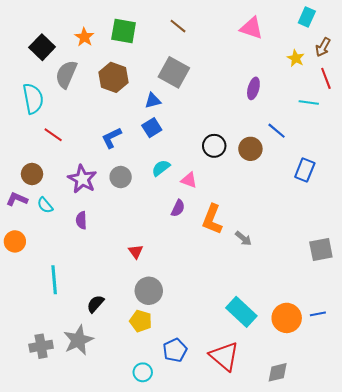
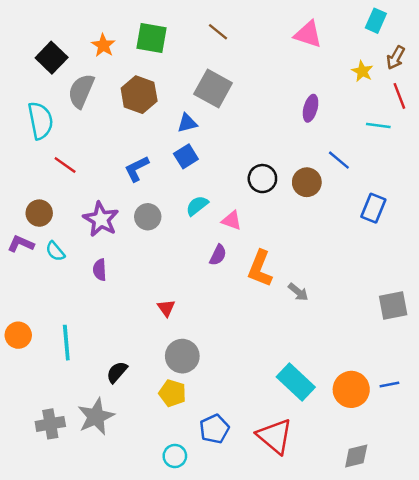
orange circle: (15, 241) -> (18, 335), moved
gray diamond: (278, 372) -> (356, 456), moved

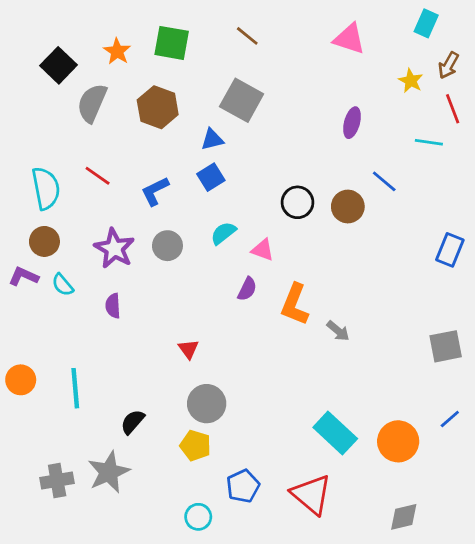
cyan semicircle: (40, 121) -> (46, 188), moved
red line: (65, 165) -> (98, 176), moved
blue rectangle: (373, 208) -> (450, 250), moved
blue line: (389, 384) -> (450, 419), moved, turned -30

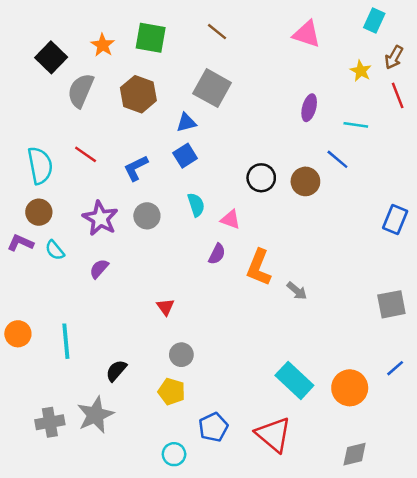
cyan line: (429, 142) -> (356, 125), moved
cyan semicircle: (223, 233) -> (196, 205), turned 110
purple semicircle: (113, 306) -> (99, 269), turned 45
gray circle: (207, 404) -> (181, 355), size x0.7

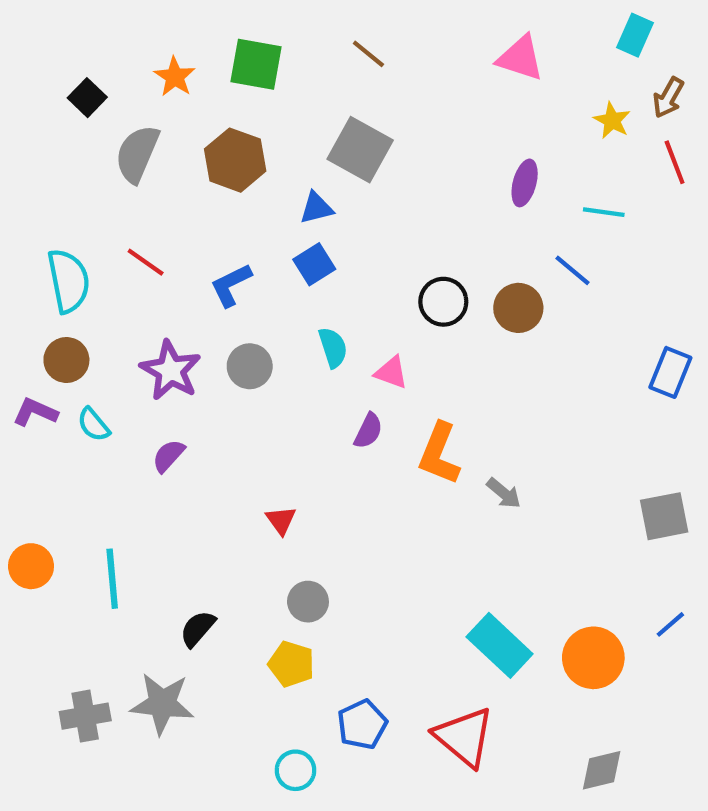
black square: (51, 57) -> (87, 98), size x0.7
gray star: (95, 415) -> (162, 704), turned 30

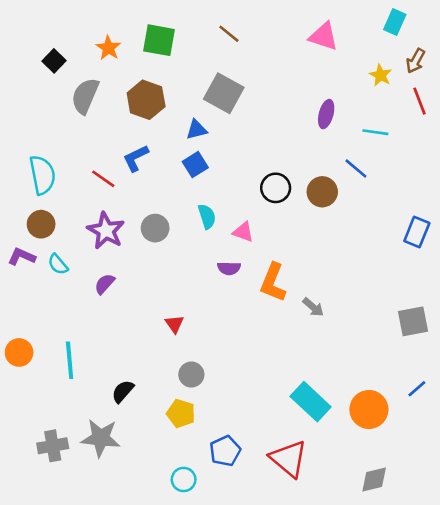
red line: (146, 262) -> (103, 179), moved
blue L-shape: (231, 285) -> (136, 158), moved
purple semicircle: (368, 431) -> (229, 268), turned 65

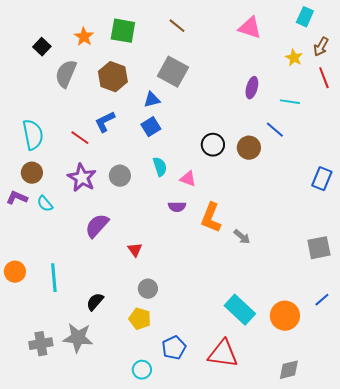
purple semicircle: (105, 284) -> (97, 226), moved, size x1.5
red triangle: (289, 459) -> (223, 354), turned -32

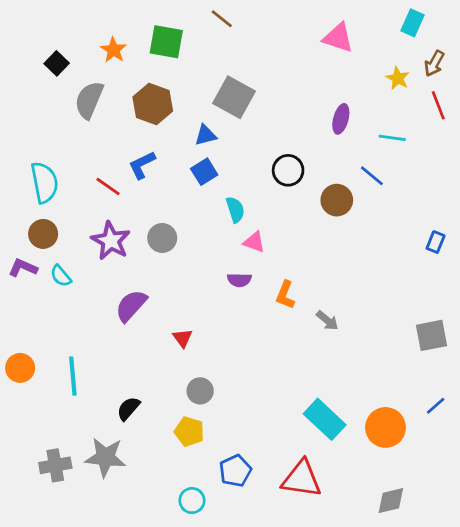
brown line: (177, 26) -> (222, 19), moved
black circle: (213, 145) -> (288, 170), moved
cyan semicircle: (160, 167) -> (235, 210), moved
blue rectangle: (322, 179) -> (436, 242), size x0.7
orange L-shape: (211, 218) -> (285, 295), size x0.7

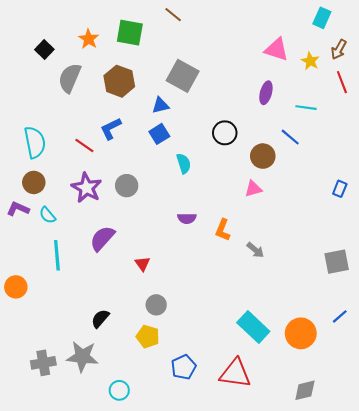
pink triangle: (338, 38) -> (276, 49), moved
pink triangle: (254, 242) -> (253, 189), moved, turned -36
cyan line: (73, 376) -> (57, 255), moved
cyan circle: (192, 501) -> (119, 390), moved

